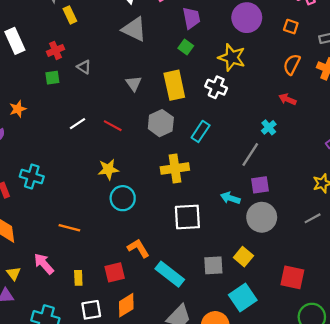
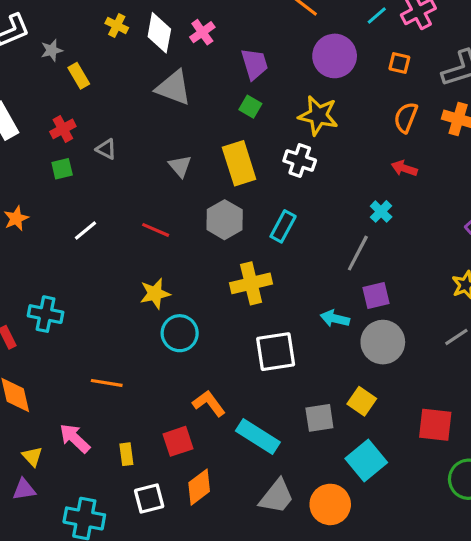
white line: (78, 124) -> (85, 231), moved

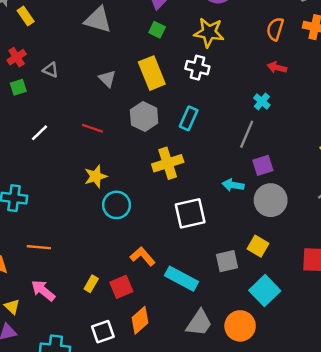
orange line: (107, 383) -> (39, 247), moved
yellow rectangle: (126, 454) -> (91, 284), moved, turned 42

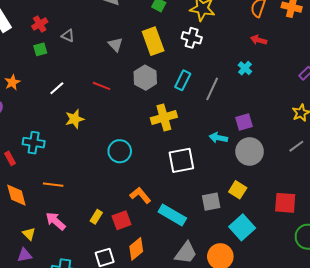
gray line: (247, 134) -> (212, 89), moved
yellow star: (96, 176) -> (75, 119), moved

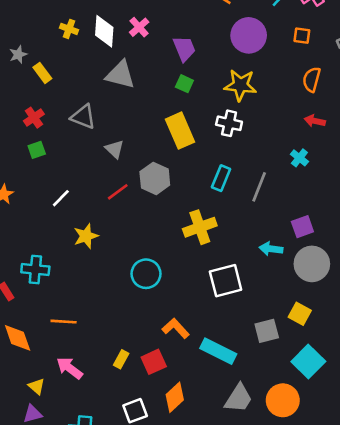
gray triangle: (68, 36) -> (83, 117), moved, size x1.5
gray triangle: (115, 45) -> (115, 149), moved
gray hexagon: (145, 78) -> (155, 178), moved
red line: (102, 86) -> (118, 192), turned -54

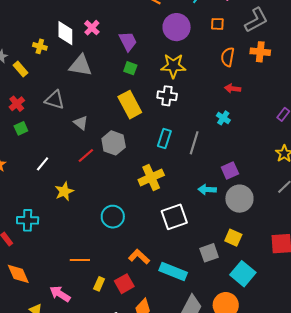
yellow cross: (69, 29) -> (40, 46), moved
orange line: (64, 322) -> (80, 260), moved

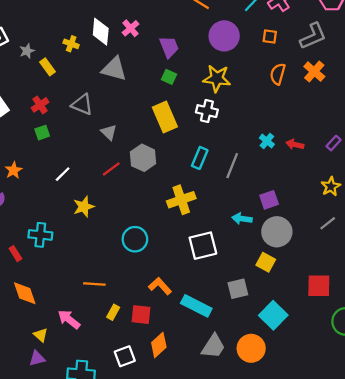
orange cross: (260, 52) -> (314, 72), turned 30
red arrow: (233, 89) -> (295, 144), moved
yellow square: (233, 238) -> (266, 262), moved
red square: (124, 284) -> (141, 315), turned 30

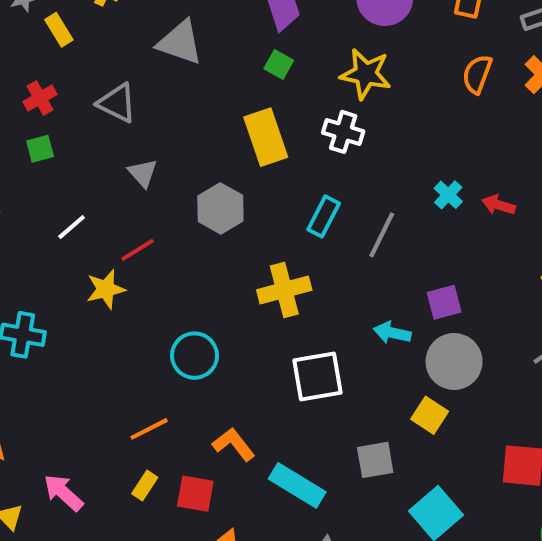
gray triangle: (109, 132) -> (143, 173), moved
red line: (111, 169) -> (138, 250), moved
orange line: (94, 284) -> (149, 429), moved, turned -35

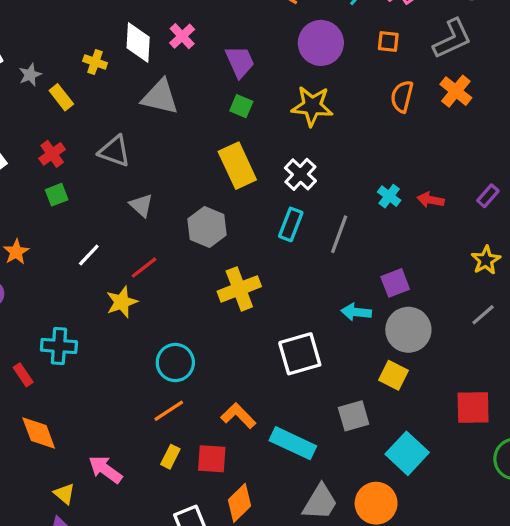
white cross: (343, 132) -> (300, 174), moved, turned 32
yellow cross: (284, 290) -> (239, 289), moved
cyan circle: (194, 356) -> (175, 363), moved

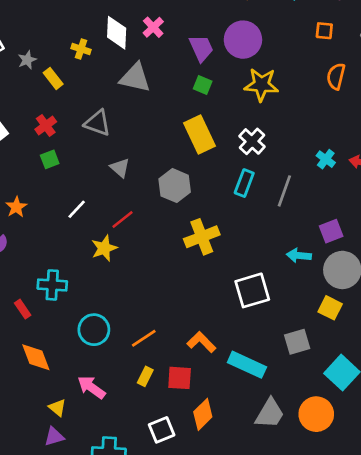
purple circle: (321, 43) -> (243, 40), moved
cyan circle: (175, 363) -> (94, 330), moved

